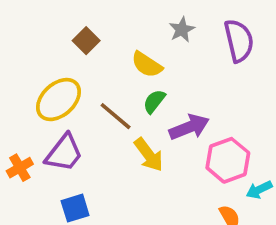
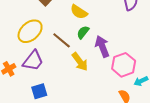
purple arrow: (189, 127) -> (102, 46), turned -90

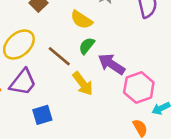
purple arrow: (102, 46) -> (111, 64), turned -35
blue square: (39, 91) -> (42, 115), moved

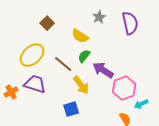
purple trapezoid: (23, 82) -> (35, 84), turned -110
blue square: (42, 115) -> (71, 109), moved

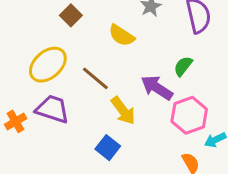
green semicircle: (84, 56) -> (183, 66), moved
blue square: (71, 109) -> (108, 148), turned -35

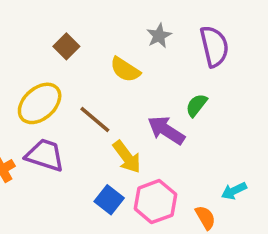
pink hexagon: (189, 115) -> (155, 202), moved

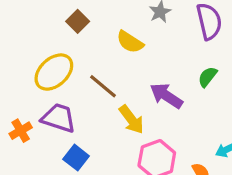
green semicircle: (196, 105) -> (208, 77), moved
blue square: (109, 200) -> (76, 158), moved

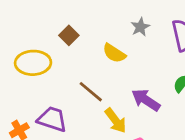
yellow ellipse: (54, 72) -> (33, 63), moved, turned 40

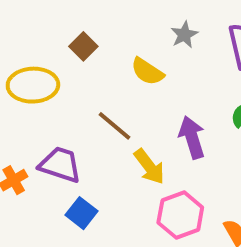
purple arrow: (146, 100) -> (192, 137), turned 40

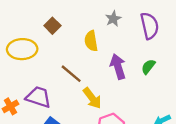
yellow semicircle: (147, 72) -> (91, 41), turned 48
purple arrow: (192, 137) -> (118, 67), moved

